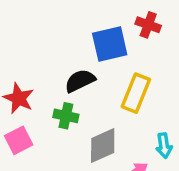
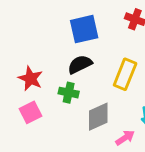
blue square: (110, 44) -> (84, 29), moved

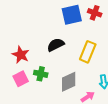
blue square: (84, 29) -> (72, 15), moved
green cross: (69, 93) -> (41, 74), moved

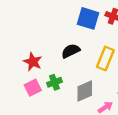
blue square: (72, 15) -> (88, 18), turned 30
green cross: (41, 74) -> (54, 82), turned -32

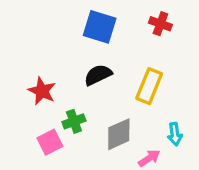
blue square: (88, 18) -> (100, 27), moved
pink square: (33, 88) -> (50, 142), moved

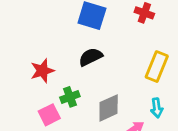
yellow rectangle: (149, 86) -> (157, 67), moved
red star: (42, 91) -> (42, 71), turned 30

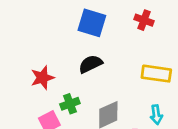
yellow rectangle: (157, 67) -> (156, 74), turned 76

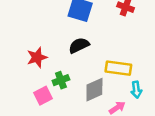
yellow rectangle: (156, 74) -> (118, 68), moved

